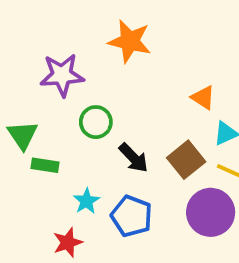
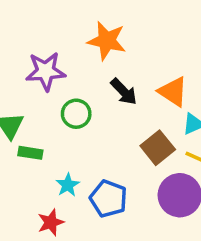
orange triangle: (203, 98) -> (173, 92), size x1.4
black arrow: (133, 158) -> (124, 92), moved

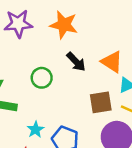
purple star: (46, 71) -> (18, 24), moved
brown square: (158, 148) -> (101, 102), turned 30

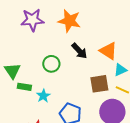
cyan star: (35, 130) -> (43, 96), moved

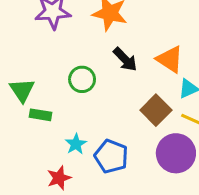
brown square: (99, 84) -> (156, 110), turned -36
cyan star: (43, 96) -> (76, 144), moved

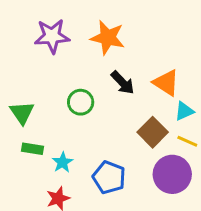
green rectangle: (40, 115) -> (32, 149), moved
cyan star: (76, 144) -> (63, 162), moved

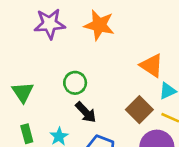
black arrow: (123, 83) -> (86, 112), moved
green rectangle: (32, 149) -> (27, 134), moved, turned 66

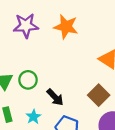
green circle: (75, 83) -> (28, 80), moved

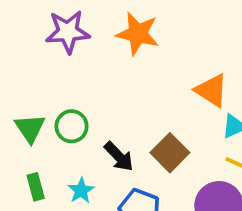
brown square: (99, 95) -> (170, 153), moved

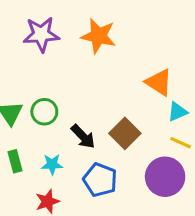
cyan star: (81, 191) -> (52, 164), turned 30

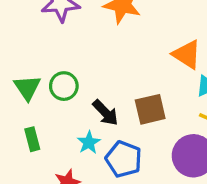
brown square: (125, 133) -> (150, 109), turned 32
cyan star: (52, 164) -> (89, 142), moved, turned -30

